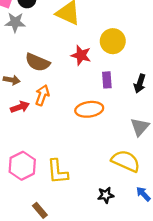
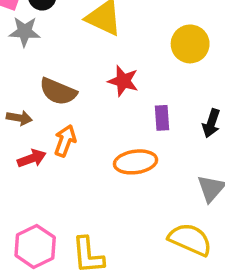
yellow circle: (113, 41) -> (190, 44), moved

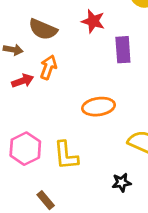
purple rectangle: (162, 118) -> (123, 50), size x1.4
orange ellipse: (136, 162) -> (99, 107), moved

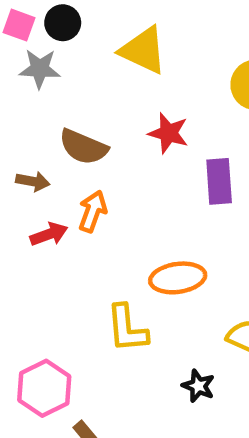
pink hexagon: (25, 149) -> (44, 388), moved
yellow L-shape: (66, 155) -> (127, 328), moved
black star: (122, 183) -> (198, 386), moved, turned 30

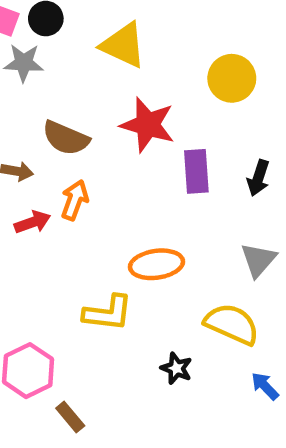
red star: (168, 133) -> (148, 125), size x1.4
yellow L-shape: (127, 328) -> (108, 313), turned -78

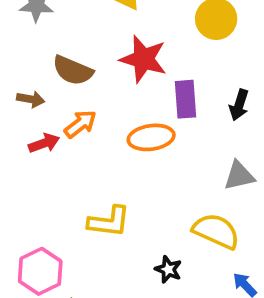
orange arrow: (75, 200) -> (80, 124), turned 32
gray triangle: (258, 260) -> (239, 176), turned 36
orange ellipse: (157, 264) -> (151, 137), moved

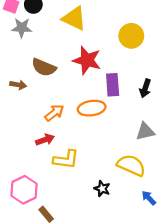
orange arrow: (80, 124) -> (54, 113), moved
red arrow: (44, 143) -> (45, 140), moved

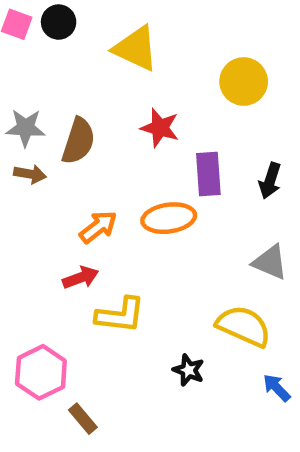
gray star: (22, 28) -> (26, 128), moved
red star: (87, 60) -> (160, 128), size x0.7
brown semicircle: (44, 67) -> (78, 141), turned -95
gray triangle: (145, 131) -> (270, 262), turned 36

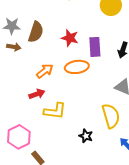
red star: (160, 128) -> (70, 38), moved
yellow semicircle: (244, 326) -> (111, 116), turned 50

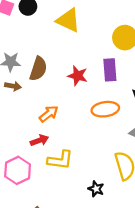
purple rectangle: (95, 47) -> (110, 70), moved
orange ellipse: (77, 67) -> (105, 109), moved
pink hexagon: (19, 137) -> (18, 170), moved

